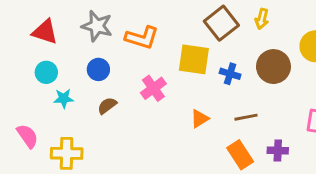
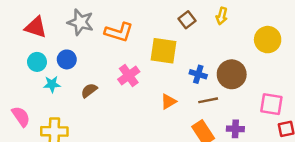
brown square: (221, 23) -> (187, 20), size x0.6
brown circle: (273, 67) -> (232, 74), moved
blue circle: (98, 69) -> (67, 59), moved
blue cross: (230, 74) -> (198, 74), moved

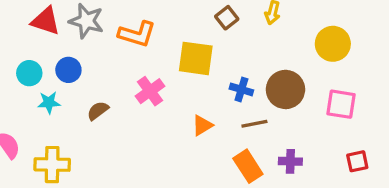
red triangle: (36, 27) -> (46, 21), moved
pink square: (271, 104) -> (341, 104), moved

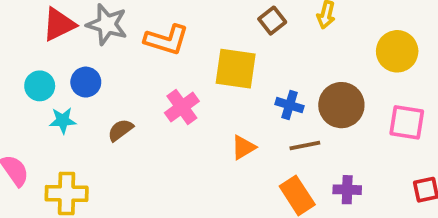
red triangle: (46, 21) -> (59, 24), turned -44

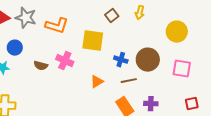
pink cross: (182, 107) -> (65, 61), turned -30
brown semicircle: (120, 130) -> (41, 66), moved, turned -128

